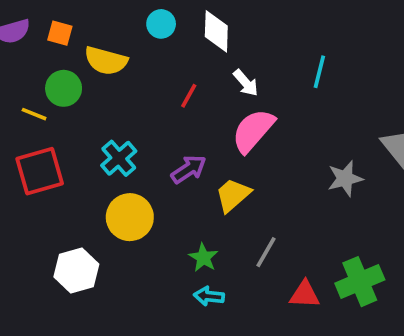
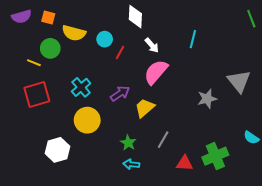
cyan circle: (161, 24) -> (105, 39), moved

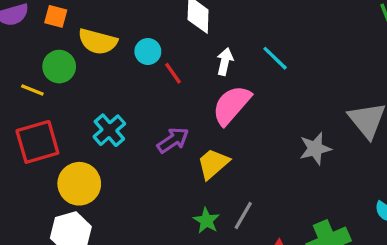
cyan line: (193, 39) -> (275, 58), moved, turned -60
white arrow: (152, 45) -> (225, 62), turned -126
red line: (120, 52) -> (173, 73), turned -64
yellow circle: (87, 120) -> (79, 184), moved
green star: (128, 143) -> (206, 221), moved

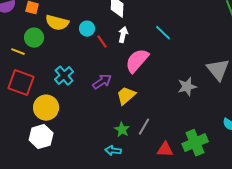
white arrow: (225, 62) -> (123, 35), moved
red square: (37, 142) -> (21, 83), turned 36

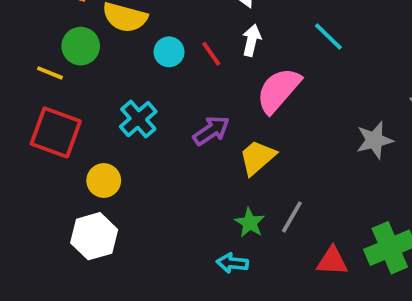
cyan circle: (87, 29) -> (169, 52), moved
yellow circle: (46, 108) -> (104, 180), size x0.7

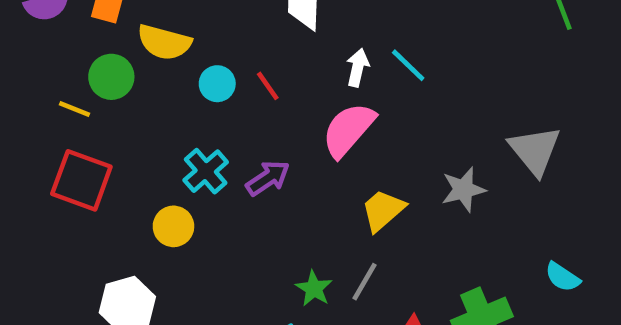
white arrow: (252, 40) -> (358, 68), moved
cyan cross: (138, 119) -> (206, 171), moved
yellow trapezoid: (257, 157) -> (383, 210), moved
yellow circle: (104, 180) -> (173, 226), moved

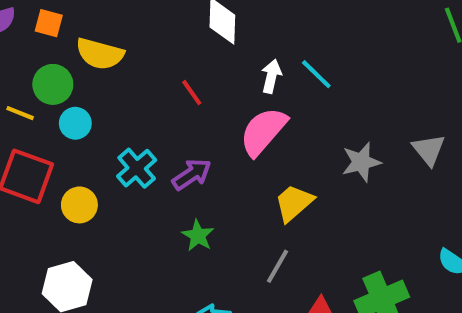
cyan circle: (217, 84) -> (75, 123), moved
gray triangle: (535, 150) -> (429, 150), size x0.7
gray star: (463, 190) -> (361, 162), moved
yellow circle: (173, 226) -> (79, 205), moved
green star: (314, 289) -> (198, 236), moved

